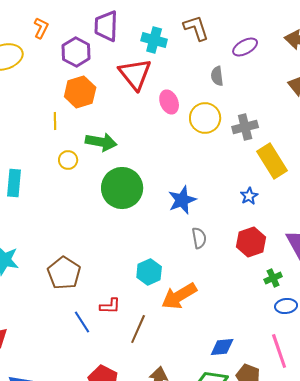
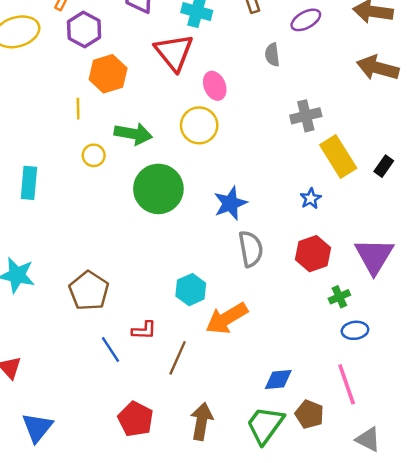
purple hexagon: (76, 52) -> (84, 29), moved
yellow circle: (205, 118) -> (199, 125), moved
gray semicircle: (199, 238) -> (251, 249), size x1.4

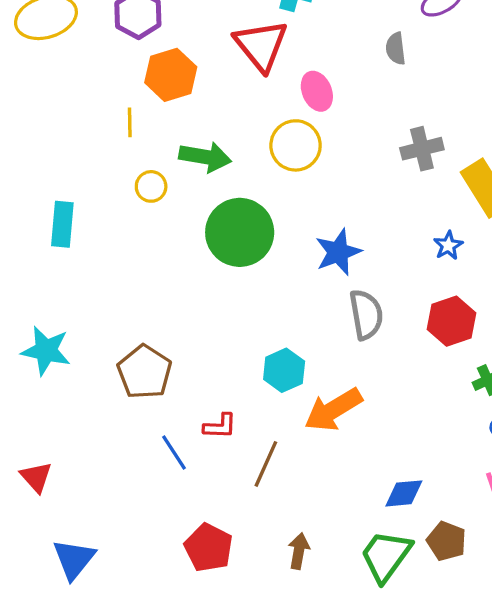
gray cross: (306, 116) -> (422, 149), moved
brown arrow: (202, 421) -> (299, 551), size x0.7

